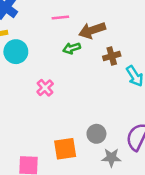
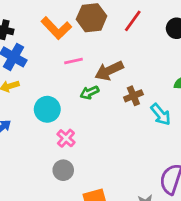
cyan circle: (16, 52) -> (47, 109), moved
gray circle: (96, 134) -> (63, 170), moved

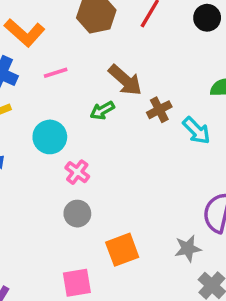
orange L-shape: (56, 28) -> (25, 33), moved
pink line: (74, 61) -> (56, 73), moved
brown arrow: (109, 71) -> (125, 80), turned -108

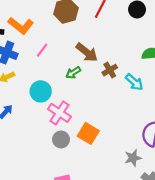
pink line: (56, 73) -> (42, 50), turned -32
pink cross: (77, 172) -> (59, 113), size x1.5
orange square: (122, 250) -> (88, 133), moved, turned -35

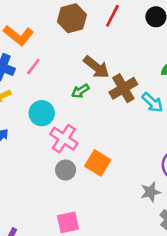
pink line: (42, 50) -> (33, 67), moved
brown cross: (110, 70) -> (123, 88), size x1.5

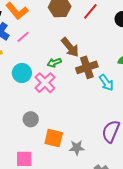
pink cross: (64, 139) -> (45, 83), moved
orange square: (98, 163) -> (54, 138), moved, turned -30
gray star: (150, 192) -> (77, 148), moved

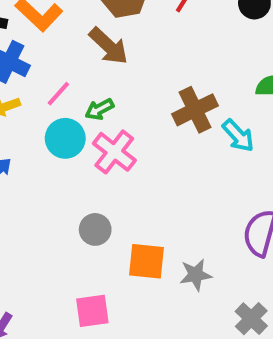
pink line: (23, 37) -> (58, 94), moved
brown arrow: (70, 47) -> (109, 46), moved
green arrow: (54, 63) -> (99, 109), moved

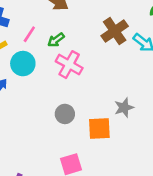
cyan circle: (65, 138) -> (23, 64), moved
gray star: (196, 275) -> (124, 108), moved

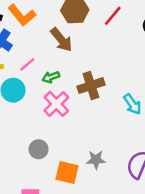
brown cross: (115, 31) -> (91, 86), moved

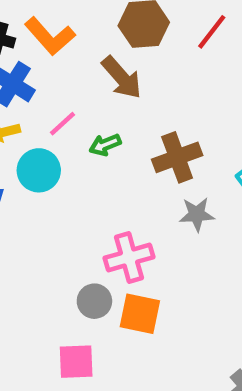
pink cross: (56, 104) -> (129, 257), moved, turned 30
gray circle: (39, 149) -> (94, 301), moved
gray star: (96, 160) -> (197, 214), moved

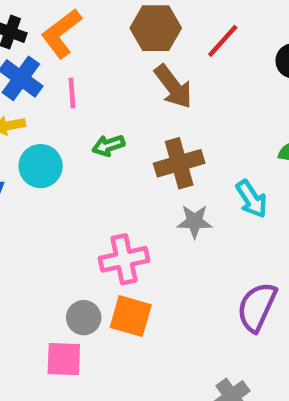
orange L-shape: (50, 36) -> (61, 33), turned 90
brown arrow: (122, 78) -> (173, 87), moved
pink line: (63, 124) -> (72, 93), moved, turned -56
gray circle: (94, 301) -> (84, 318), moved

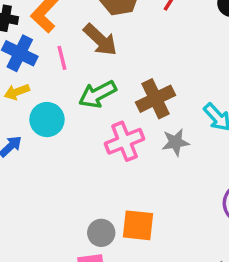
brown arrow: (173, 87) -> (100, 40), moved
green arrow: (108, 145) -> (98, 94), size x1.5
pink cross: (124, 259) -> (125, 141), moved

